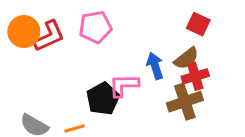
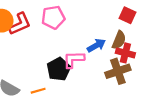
brown semicircle: (186, 58) -> (119, 40), turned -30
blue arrow: (155, 66) -> (96, 45), turned 78
red cross: (195, 76) -> (125, 53), turned 30

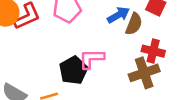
brown semicircle: (119, 40) -> (134, 24), moved
blue arrow: (96, 45) -> (118, 15), moved

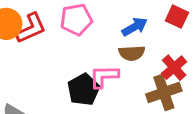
brown semicircle: (134, 24) -> (132, 53), moved, turned 65
red cross: (153, 51) -> (174, 68), turned 35

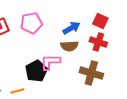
red cross: (174, 68) -> (98, 42), moved, turned -30
brown cross: (164, 92) -> (91, 73), turned 35

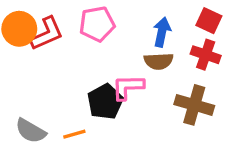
blue arrow: (71, 28) -> (162, 32), turned -48

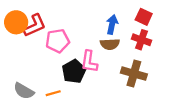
pink pentagon: (97, 24) -> (58, 41), moved
pink L-shape: (128, 87) -> (89, 62), turned -80

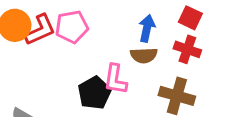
pink pentagon: (58, 41) -> (72, 27), moved

